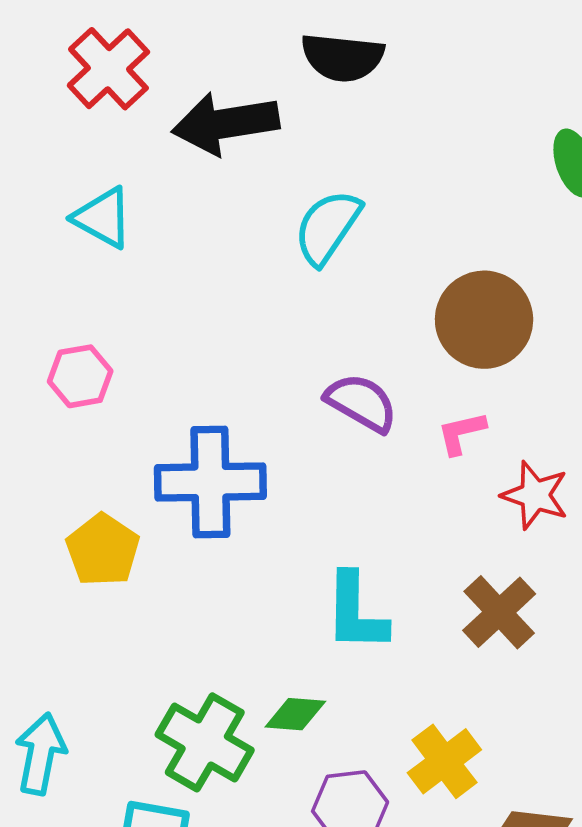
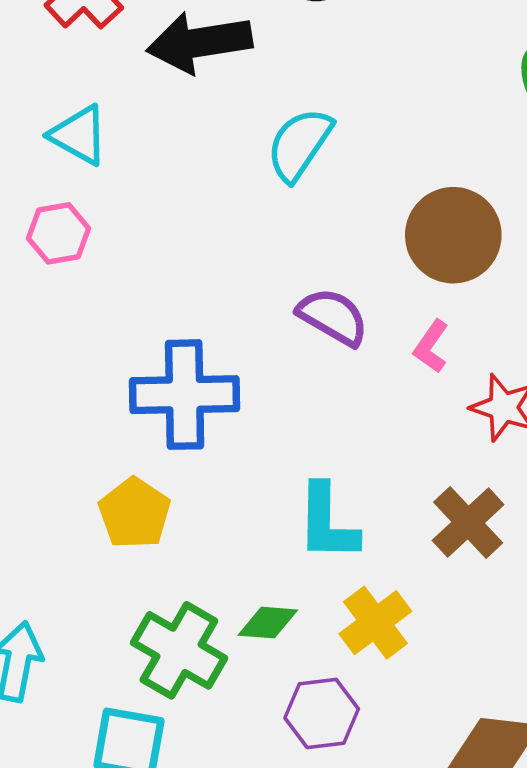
pink hexagon: (80, 376) -> (58, 233), moved
pink L-shape: (461, 433) -> (431, 346), turned -42
yellow pentagon: (103, 550) -> (134, 513), moved
yellow cross: (444, 761) -> (375, 623), moved

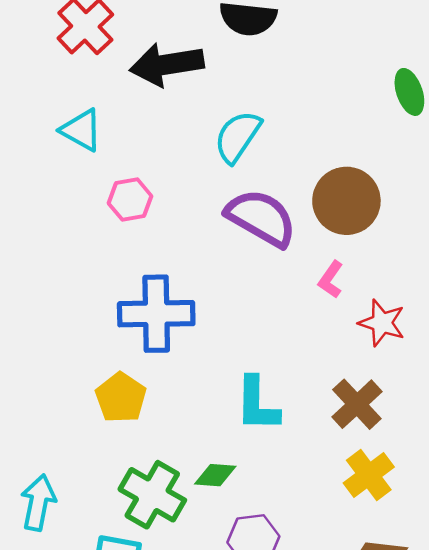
pink hexagon: (58, 233) -> (130, 200), moved
purple semicircle: (333, 317) -> (261, 218), moved, size x1.4
yellow cross: (375, 623) -> (369, 475), moved

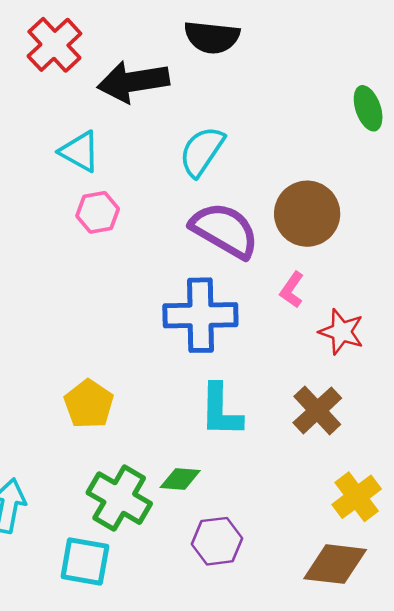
cyan triangle: (81, 130) -> (80, 151), moved
blue cross: (156, 314) -> (200, 315), moved
yellow cross: (369, 475) -> (357, 497), moved

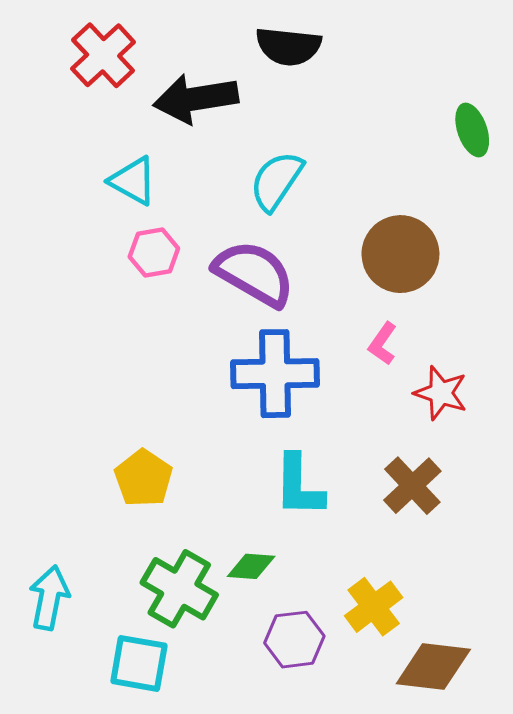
purple semicircle: (225, 230) -> (254, 273), moved
yellow cross: (357, 497) -> (374, 607), moved

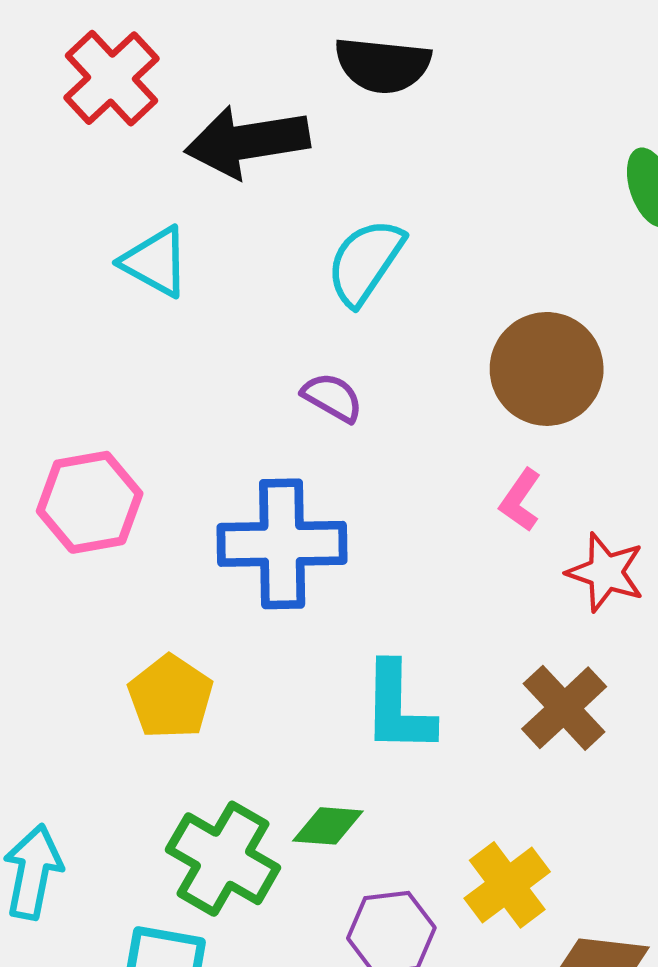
pink hexagon: (154, 253) -> (90, 502), moved, size x1.4
purple semicircle: (254, 273) -> (332, 397), size x0.5
blue cross: (275, 374) -> (282, 544), moved

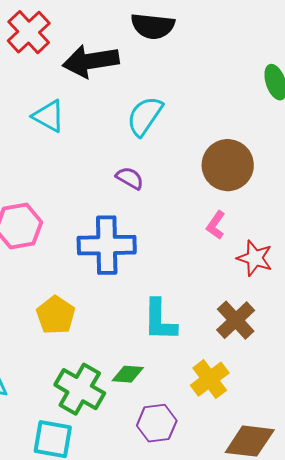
yellow cross: (507, 885) -> (210, 379), moved

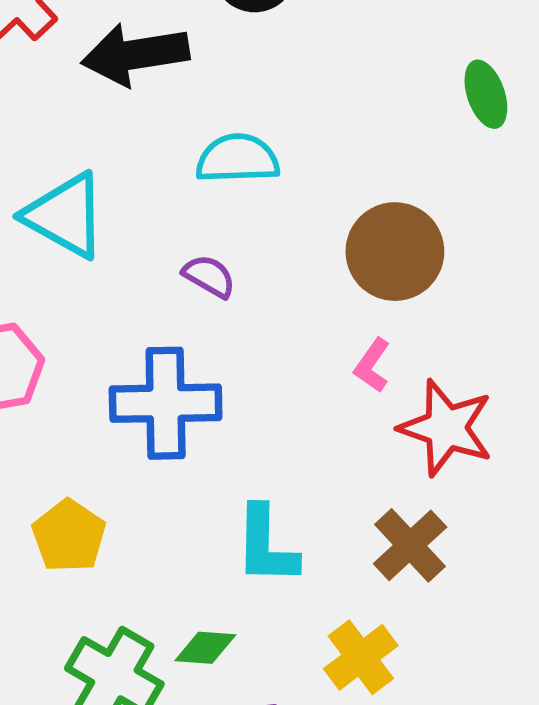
cyan triangle: (49, 116) -> (65, 216), moved, size x1.4
cyan semicircle: (145, 116) -> (238, 159), turned 54
red star: (255, 258) -> (446, 428), size x1.4

